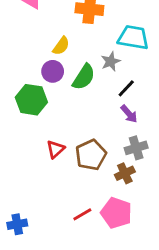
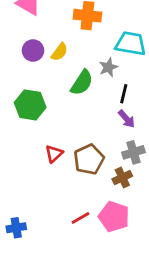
purple circle: (53, 71) -> (33, 51), moved
black line: (126, 88) -> (124, 94), turned -30

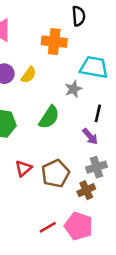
green semicircle: (82, 83) -> (49, 117), moved
black line: (124, 94) -> (98, 113), moved

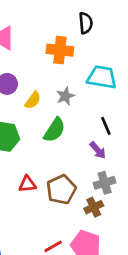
yellow semicircle: (29, 75) -> (33, 100), moved
gray star: (73, 89) -> (65, 96), moved
black line: (98, 113) -> (106, 126), turned -36
red triangle: (23, 168) -> (27, 184), turned 36

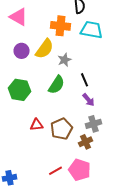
cyan trapezoid: (102, 77) -> (92, 30), moved
yellow semicircle: (33, 100) -> (44, 49), moved, size x1.5
black line: (106, 126) -> (84, 80), moved

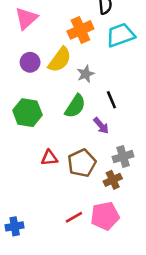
pink triangle: (18, 17) -> (26, 18), turned 48
orange cross: (60, 26) -> (80, 30), turned -30
cyan trapezoid: (92, 30) -> (120, 35), turned -30
purple arrow: (88, 100) -> (101, 126), moved
pink pentagon: (80, 170) -> (105, 216), turned -30

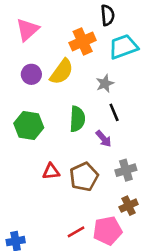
gray star: (86, 74) -> (105, 83), moved
green semicircle: (75, 106) -> (77, 119), turned -30
brown cross: (113, 180) -> (129, 206), moved

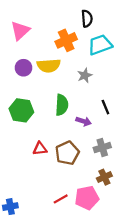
yellow semicircle: (62, 72) -> (49, 66), turned 50
black line: (114, 112) -> (105, 107), moved
purple arrow: (104, 139) -> (84, 121), turned -32

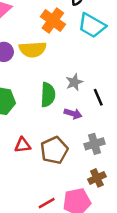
orange cross: (66, 40) -> (53, 20), turned -30
cyan trapezoid: (100, 45) -> (92, 25), turned -130
gray star: (85, 75) -> (74, 82), moved

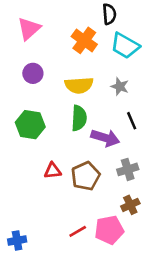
yellow semicircle: (33, 49) -> (79, 85), moved
gray star: (74, 82) -> (120, 86), moved, turned -30
purple arrow: (73, 114) -> (105, 138), size x1.5

